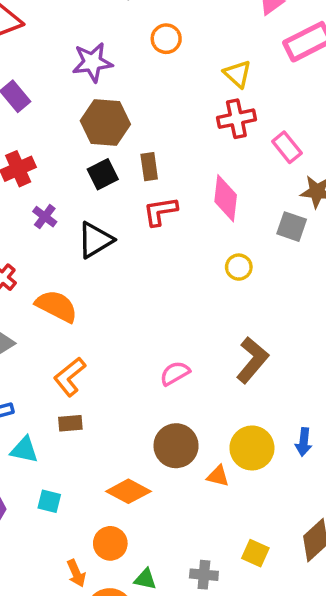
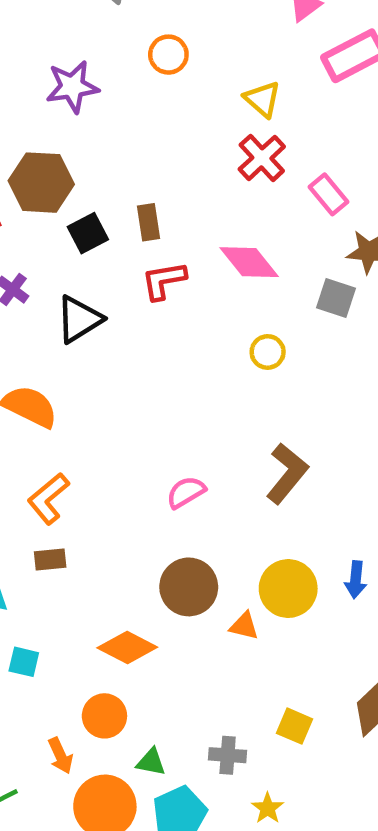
red cross: (236, 119) -> (262, 158), turned -30
brown hexagon: (105, 122) -> (41, 183), moved
pink diamond: (226, 198) -> (249, 262), turned -45

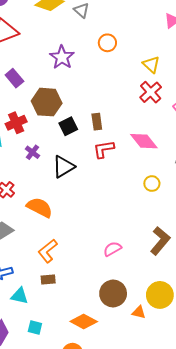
purple star: (72, 87) -> (62, 57), turned -30

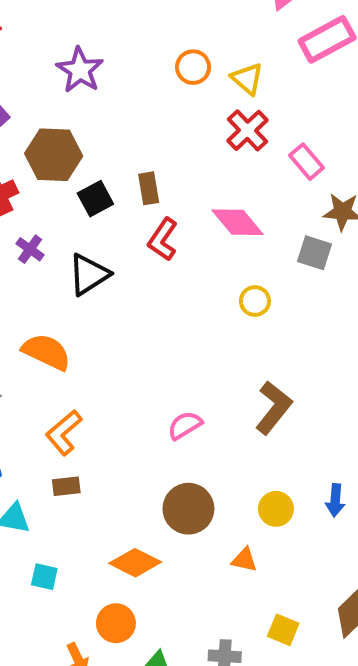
orange circle: (107, 43) -> (193, 67), moved
red L-shape: (104, 149) -> (163, 239), turned -45
yellow circle: (160, 295) -> (276, 509), size x0.7
orange triangle: (139, 312) -> (244, 560), moved

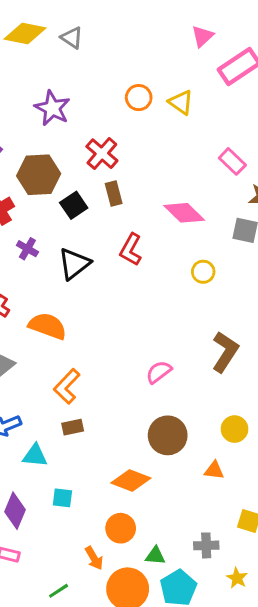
red cross: (247, 130) -> (102, 154), moved
red L-shape: (163, 239) -> (131, 250), moved

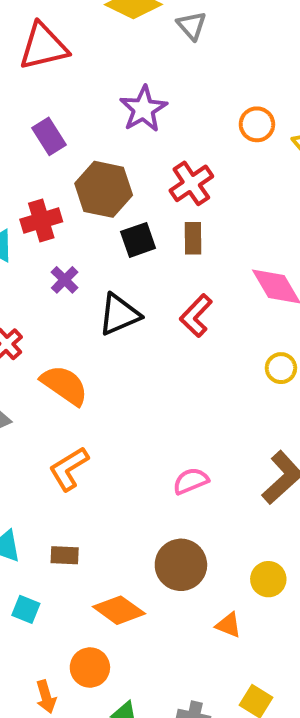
brown rectangle: (73, 427) -> (65, 555), moved

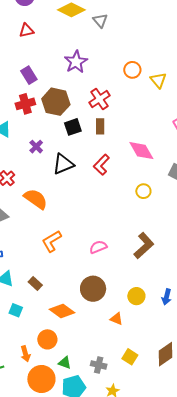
red triangle: (43, 47) -> (26, 30), size x0.6
red cross: (41, 220) -> (25, 104), moved
orange L-shape: (69, 469) -> (52, 241), moved
brown rectangle: (65, 555) -> (35, 283), turned 40

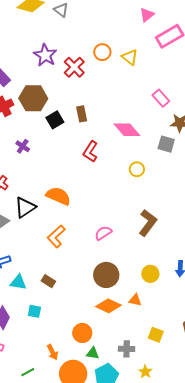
red cross: (100, 99) -> (74, 67), moved
black triangle: (63, 164) -> (25, 207), moved
orange semicircle: (36, 199) -> (58, 196), moved
orange diamond: (62, 311) -> (108, 306), moved
orange circle: (47, 339) -> (82, 333), moved

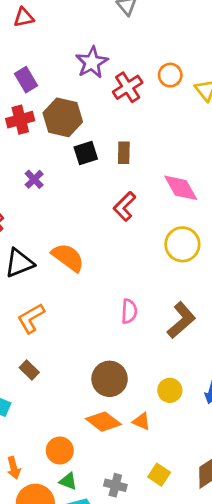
yellow circle: (137, 169) -> (182, 244), size x1.6
pink semicircle: (103, 233) -> (129, 311), moved, turned 114
orange L-shape: (56, 236) -> (31, 318), moved

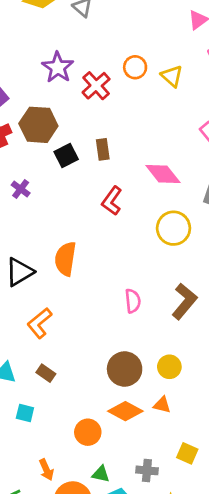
orange semicircle: (68, 257) -> (65, 259), turned -108
yellow circle: (170, 390) -> (169, 367), moved
orange circle: (60, 450) -> (88, 432), moved

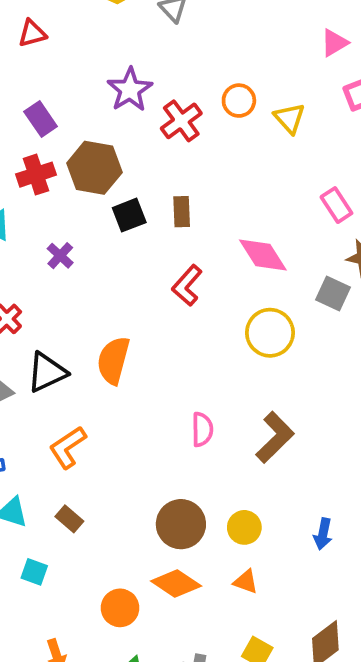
orange triangle: (162, 405) -> (246, 582), moved

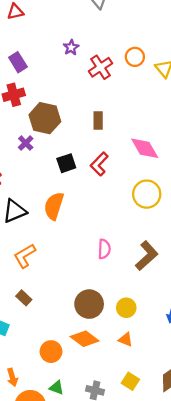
purple star: (130, 90) -> (71, 47), size x0.6
brown hexagon: (94, 168) -> (45, 118), moved
black square: (129, 215) -> (66, 163), moved

